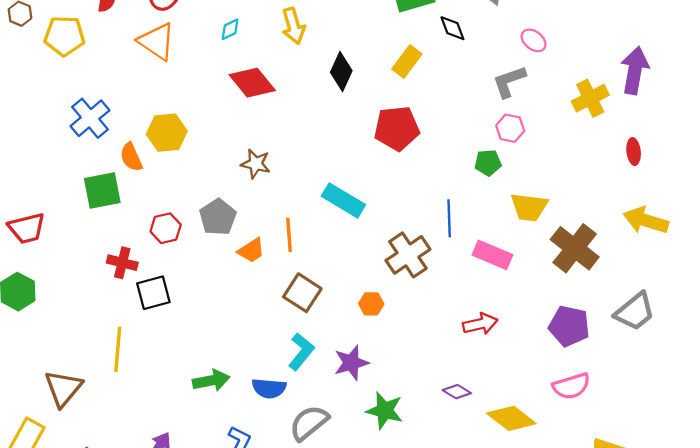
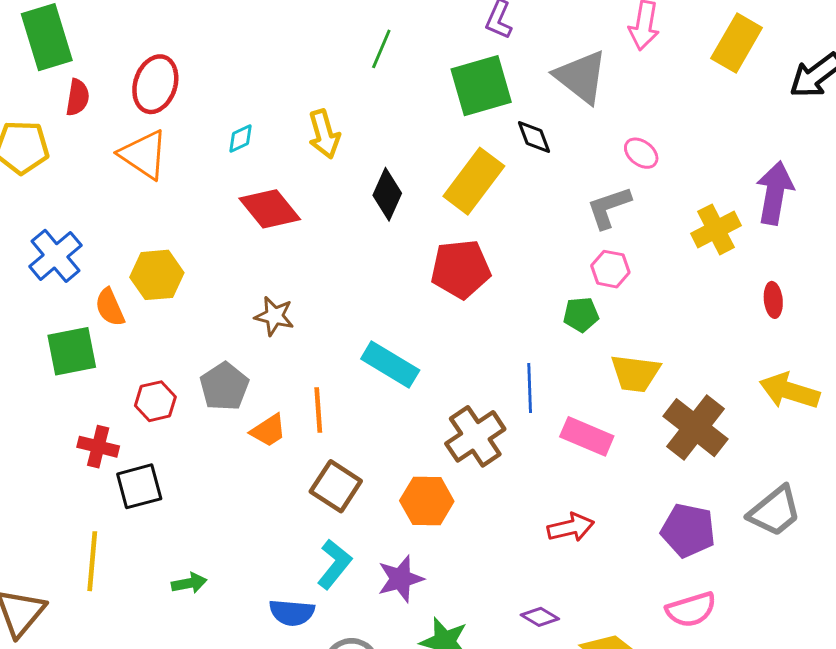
yellow rectangle: (407, 61) -> (474, 181), size x1.5
orange hexagon: (371, 304) -> (427, 501), size x1.6
green arrow: (211, 381) -> (189, 583), moved, size x0.7

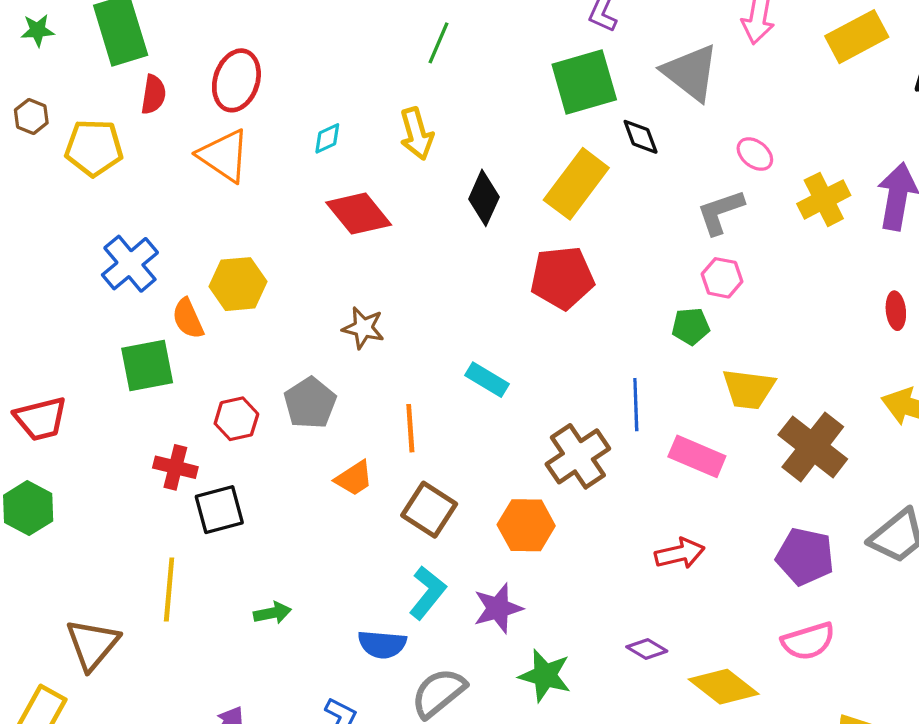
yellow rectangle: (737, 43) -> (857, 37), turned 32
green line: (381, 49) -> (438, 43), moved
yellow cross: (716, 229) -> (824, 199), moved
cyan rectangle: (390, 364) -> (487, 380), size x0.7
orange trapezoid: (268, 431) -> (354, 478), moved

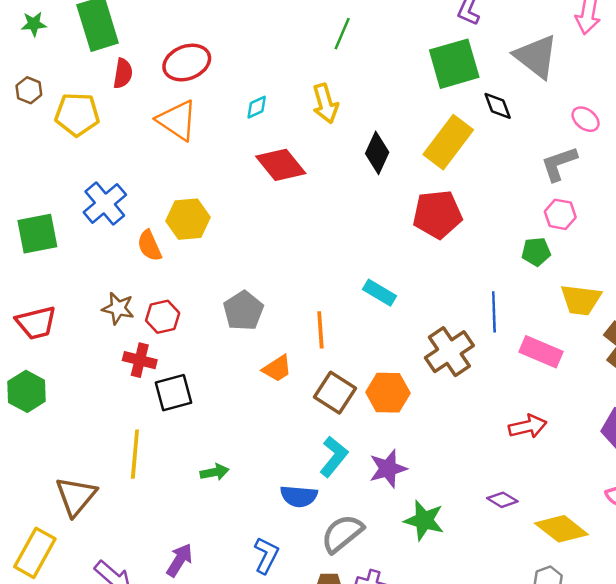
red ellipse: (236, 80) -> (187, 63), turned 51
brown star: (363, 328) -> (118, 308), moved
green square: (147, 365) -> (37, 234), moved
red hexagon: (236, 419) -> (163, 317), moved
orange hexagon: (526, 525) -> (388, 393), moved

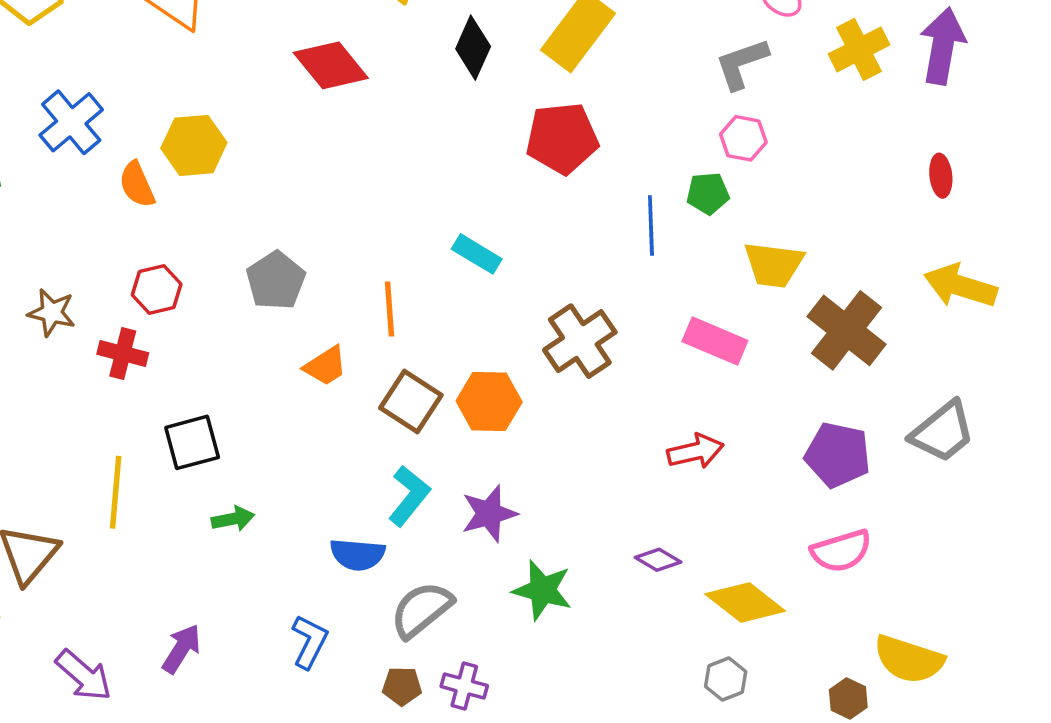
brown star: (118, 308) -> (52, 313), moved
blue line: (494, 312) -> (651, 225), moved
black square: (173, 393) -> (192, 442), moved

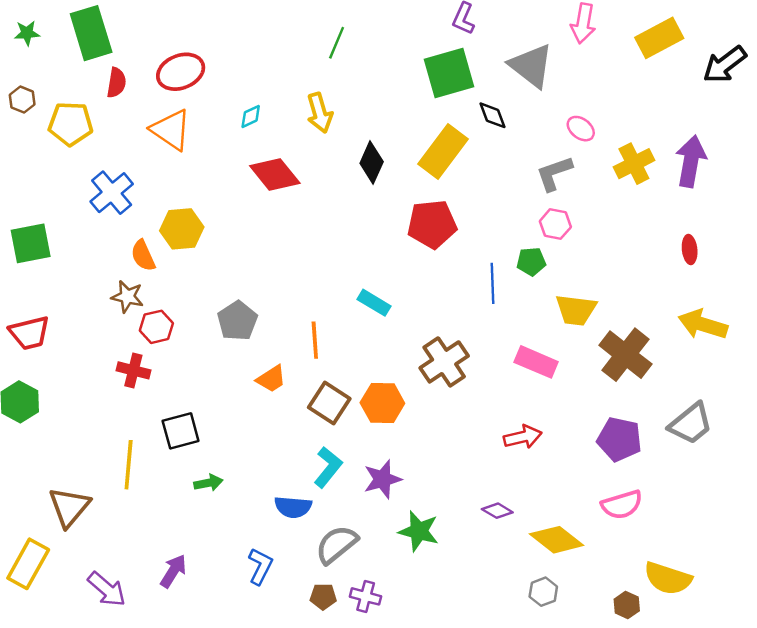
blue cross: (71, 122) -> (112, 193), moved
brown star: (52, 313) -> (127, 297), moved

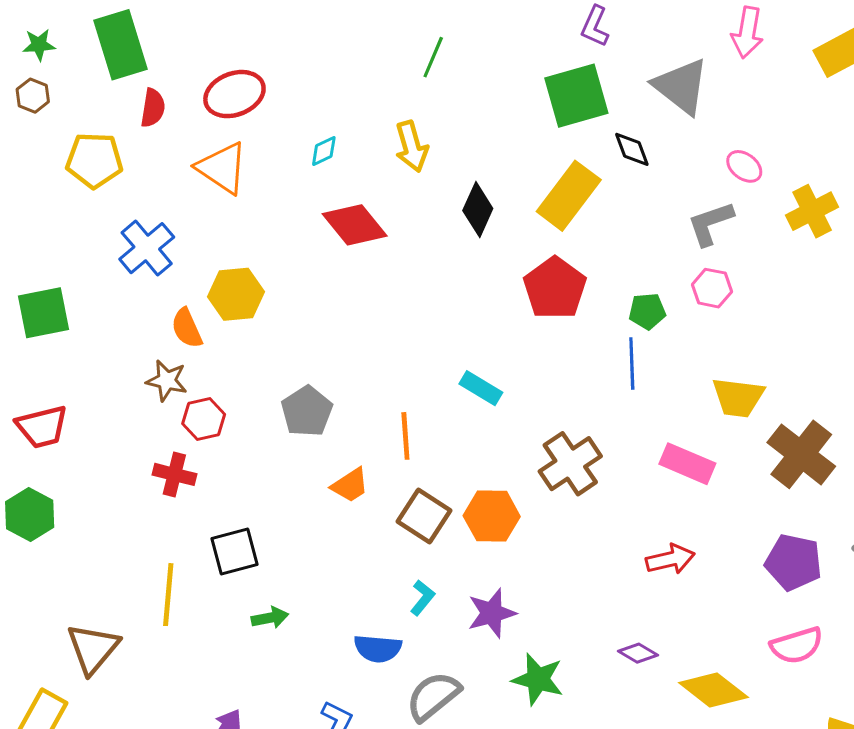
brown hexagon: (22, 100) -> (33, 96), moved
red pentagon: (432, 224) -> (555, 288), turned -30
green pentagon: (531, 262) -> (647, 311), moved
cyan L-shape: (328, 467) -> (422, 598), size x0.7

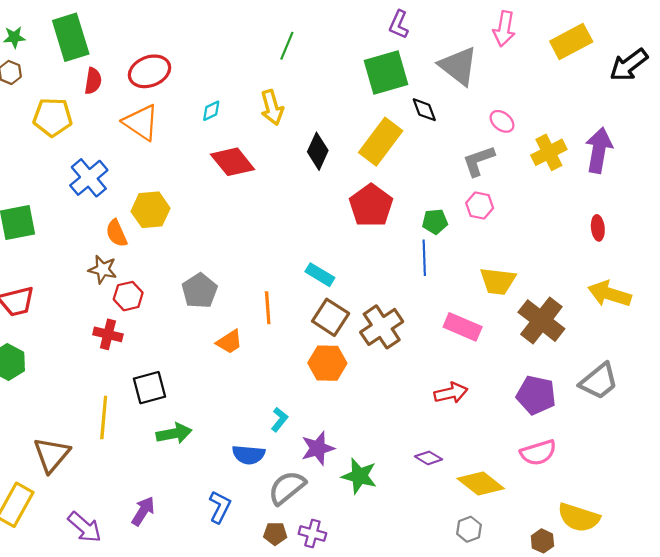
brown square: (424, 516) -> (331, 317), moved
purple star: (492, 613) -> (318, 448), moved
green arrow: (270, 618) -> (174, 433), size x1.4

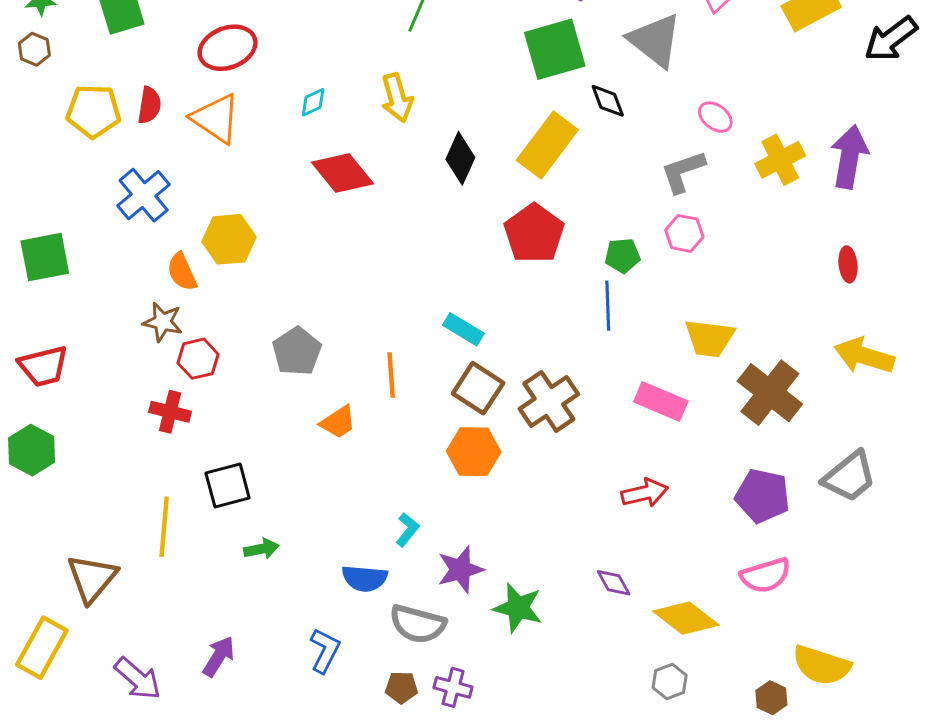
red semicircle: (93, 81) -> (149, 105), moved
green arrow: (174, 433) -> (261, 549), size x0.7
purple diamond: (429, 458) -> (614, 583), turned 30
gray semicircle: (287, 488) -> (418, 624), turned -126

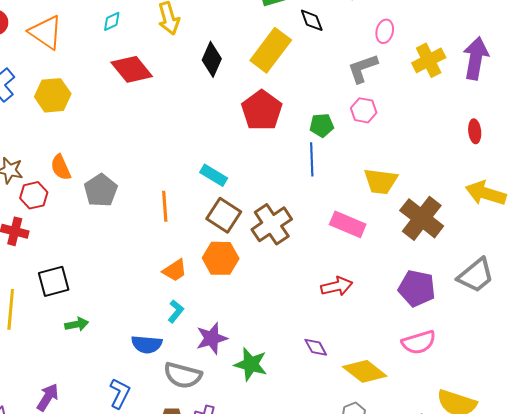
pink ellipse: (715, 117) -> (385, 31), turned 65
yellow hexagon: (229, 239) -> (53, 95), moved
orange semicircle: (182, 272) -> (61, 167), moved
orange trapezoid: (338, 422) -> (175, 270), moved

